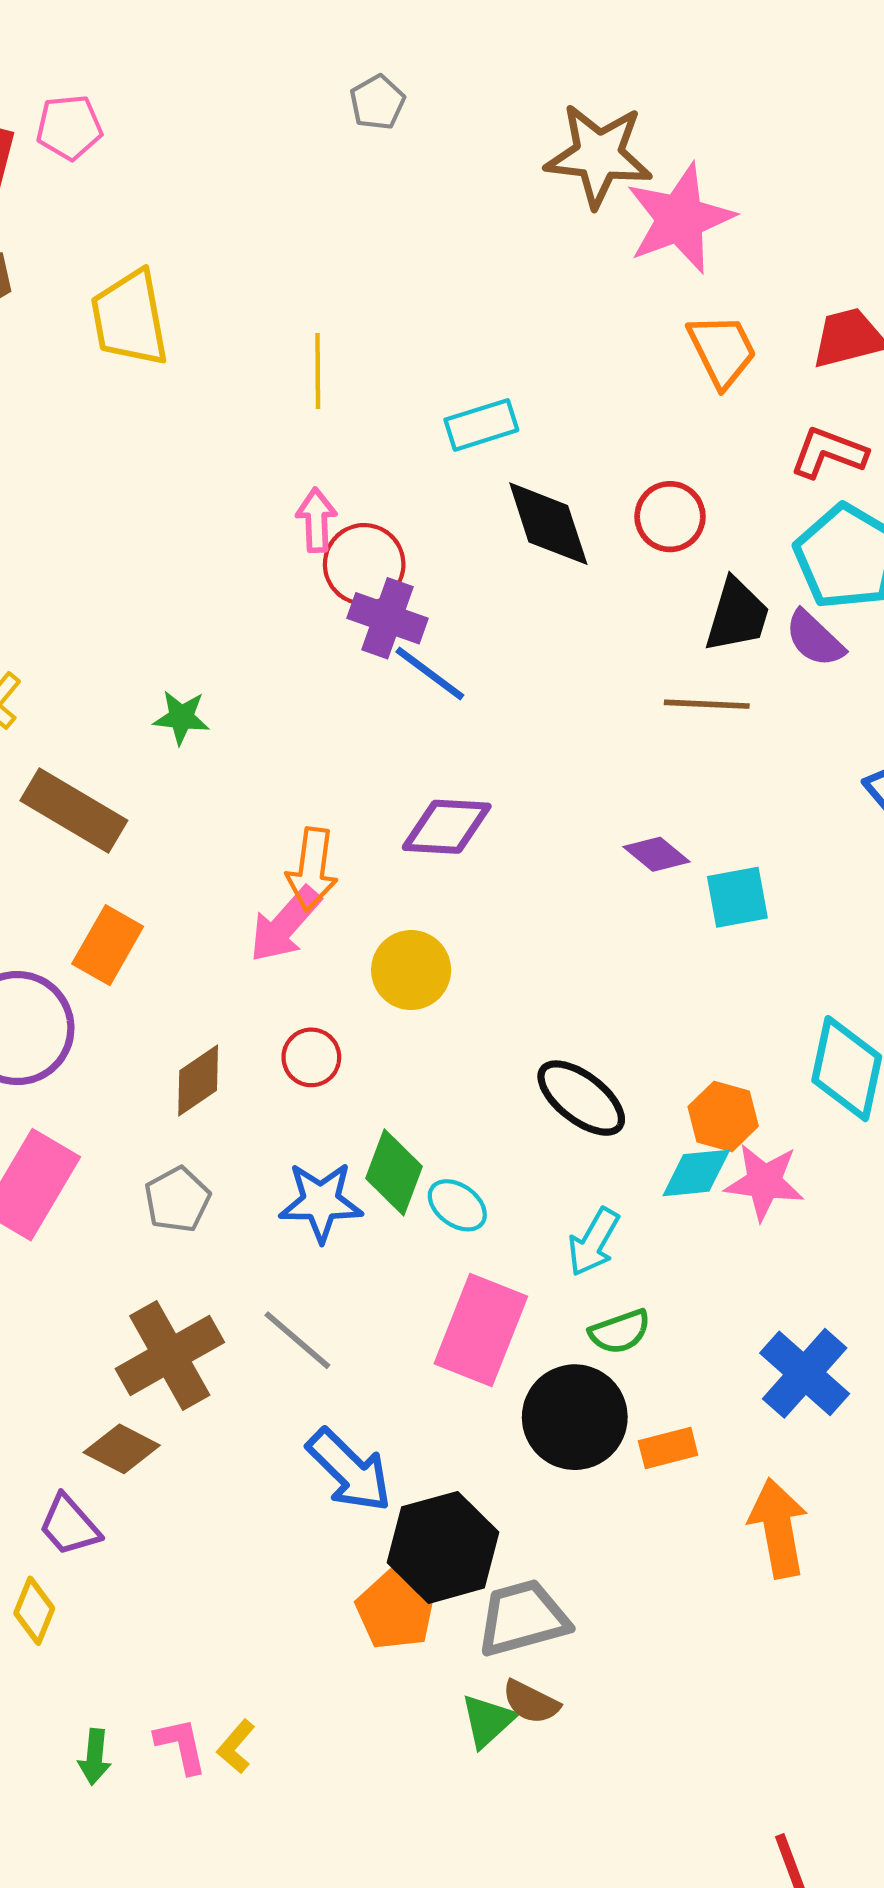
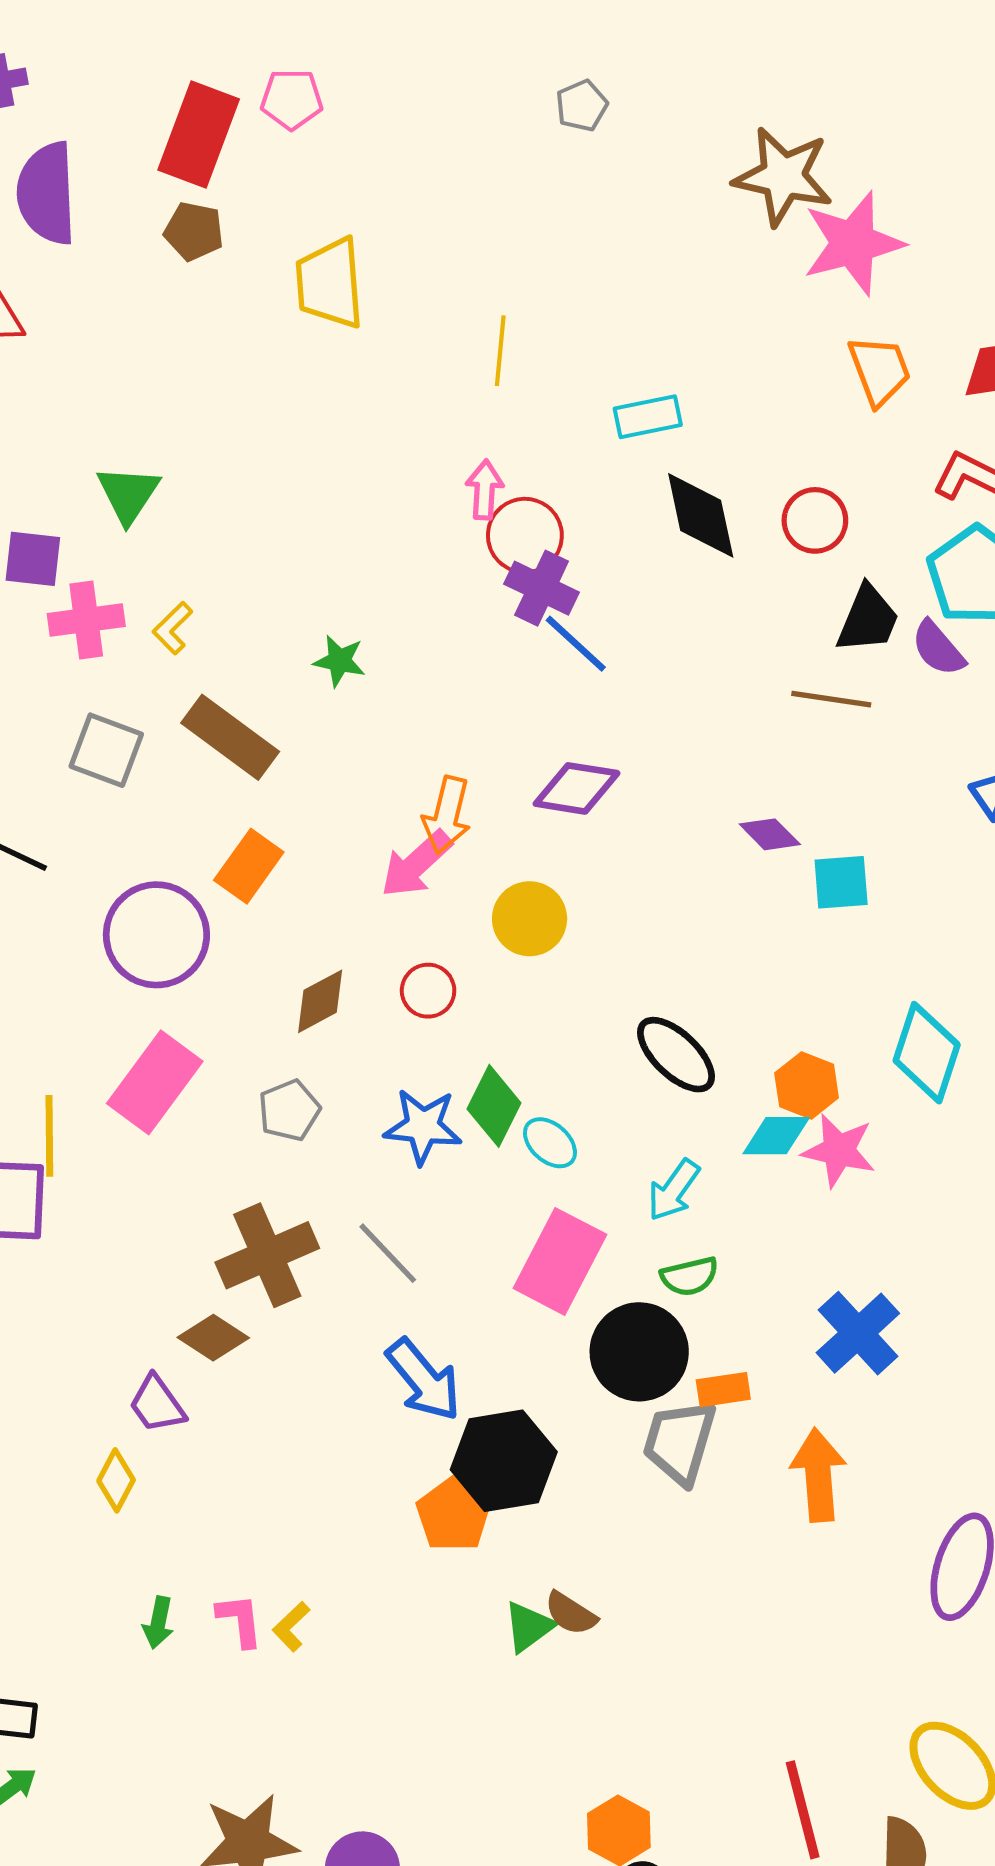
gray trapezoid: (523, 1618) -> (680, 1442), moved, turned -64

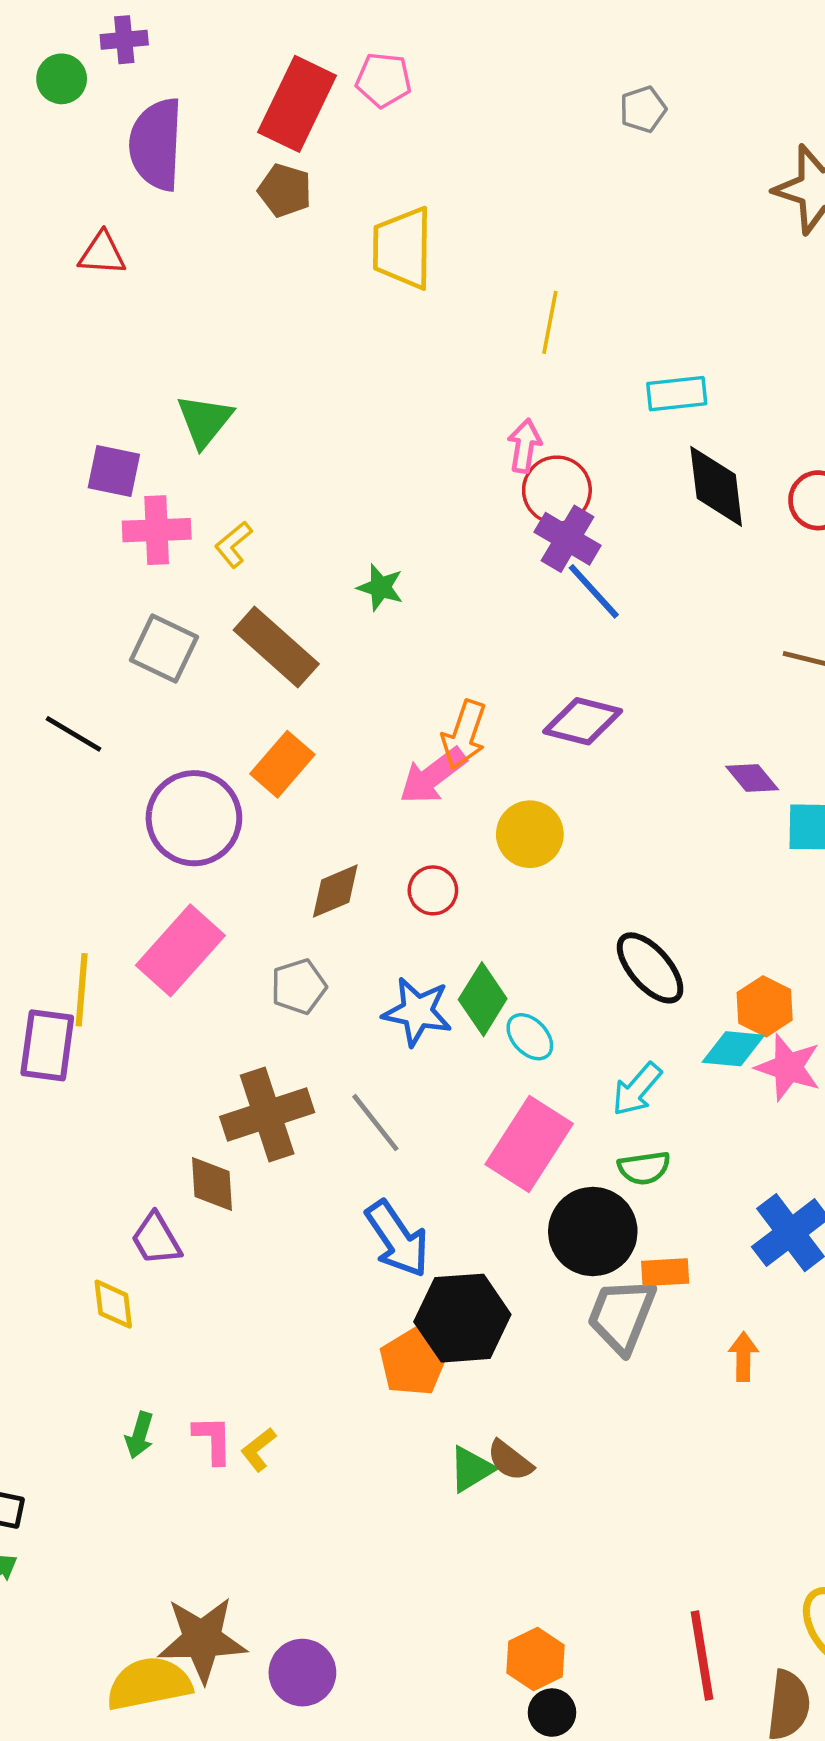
brown diamond: (213, 1338) -> (212, 1184), turned 48
orange arrow: (818, 1475) -> (743, 1357), size x0.6
yellow diamond: (116, 1480) -> (113, 1304), turned -40

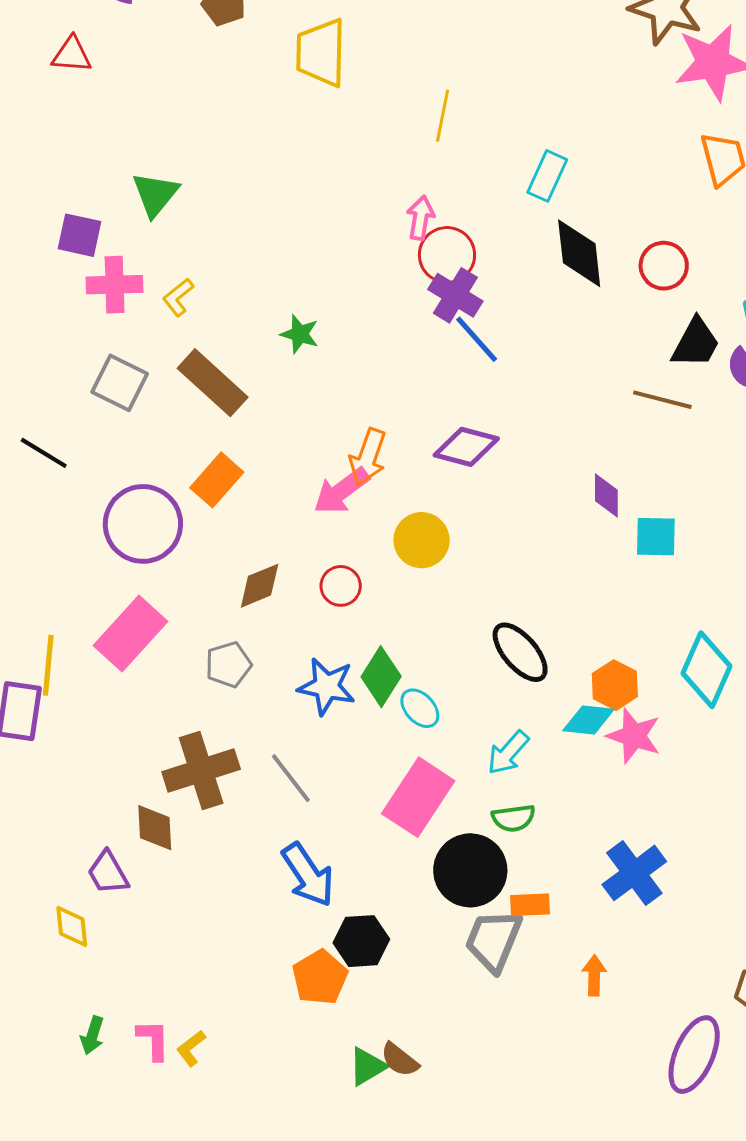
cyan rectangle: (677, 394) -> (547, 176), turned -60
purple diamond: (752, 778) -> (606, 496), turned 39
black hexagon: (462, 1318) -> (361, 941), size x0.7

